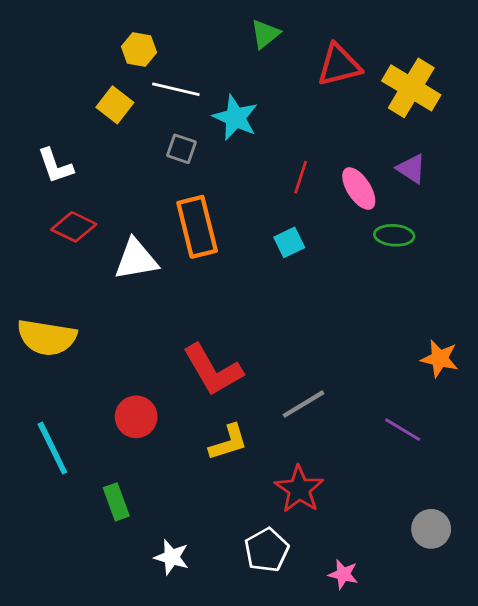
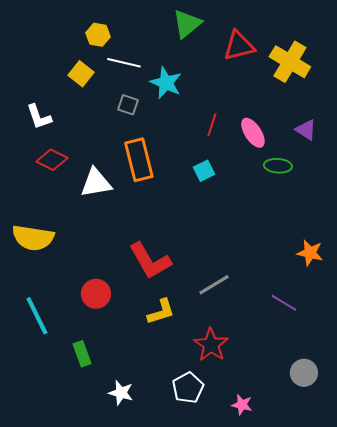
green triangle: (265, 34) -> (187, 24), size x1.4
purple triangle: (411, 169) -> (306, 130), moved

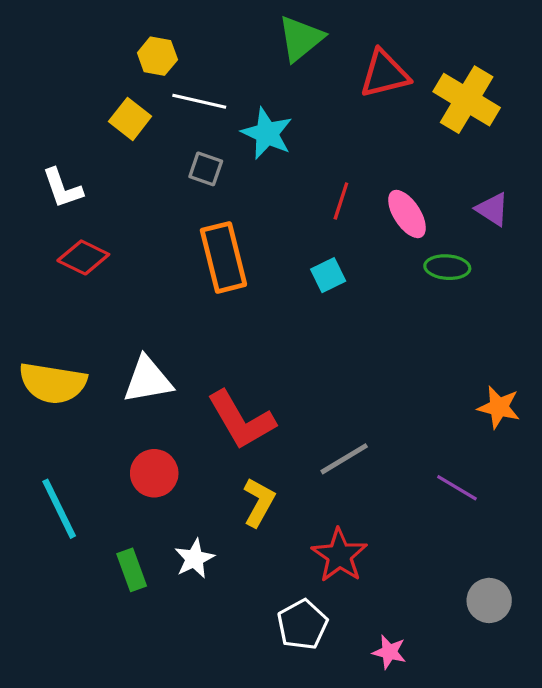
white triangle: (96, 183) -> (148, 380), moved
yellow L-shape: (161, 312) -> (259, 502), turned -44
white star: (121, 393) -> (194, 559), moved, turned 30

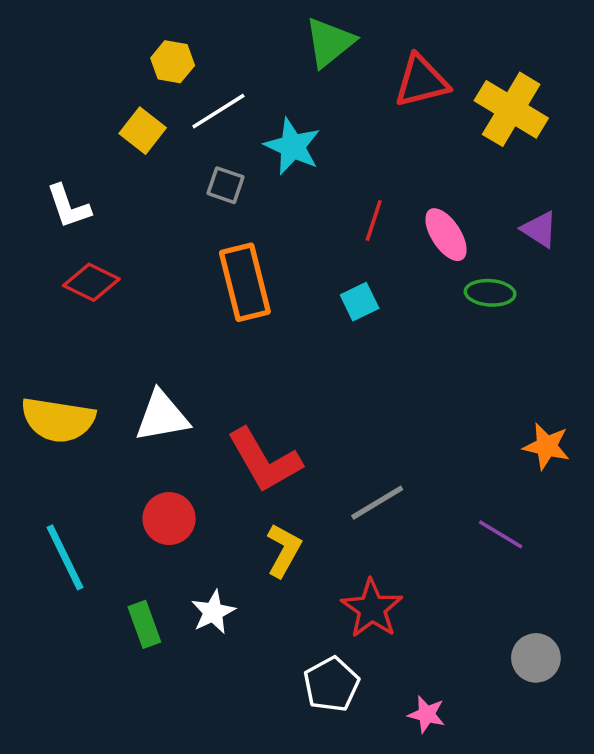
white line: (199, 101) -> (218, 111), turned -45

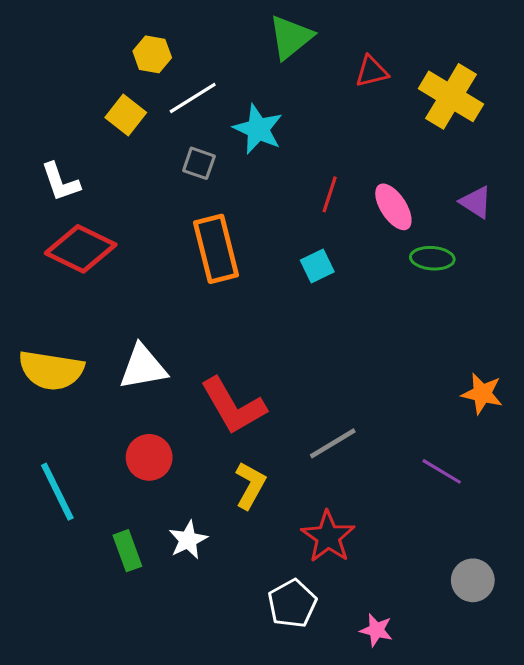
red triangle: (421, 81) -> (372, 71), size x0.7
red diamond: (91, 282) -> (81, 249), size x1.4

